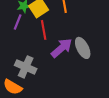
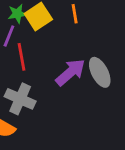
red line: (44, 30) -> (22, 57), moved

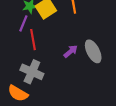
purple arrow: (70, 72) -> (71, 51), size x0.6

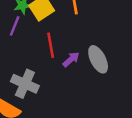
red line: (33, 40) -> (51, 45), moved

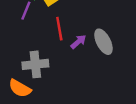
gray cross: (25, 84) -> (35, 64), turned -30

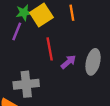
gray ellipse: (103, 42) -> (93, 62), turned 40

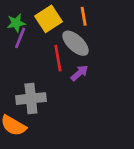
green star: (24, 13) -> (16, 23), moved
gray ellipse: (93, 62) -> (76, 43), moved, turned -60

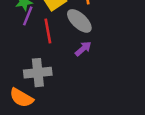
red line: (58, 58) -> (48, 31), moved

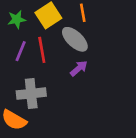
purple line: (28, 16) -> (21, 51), moved

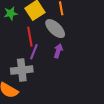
purple line: (21, 51) -> (34, 52), moved
purple arrow: (79, 68) -> (58, 51), turned -32

